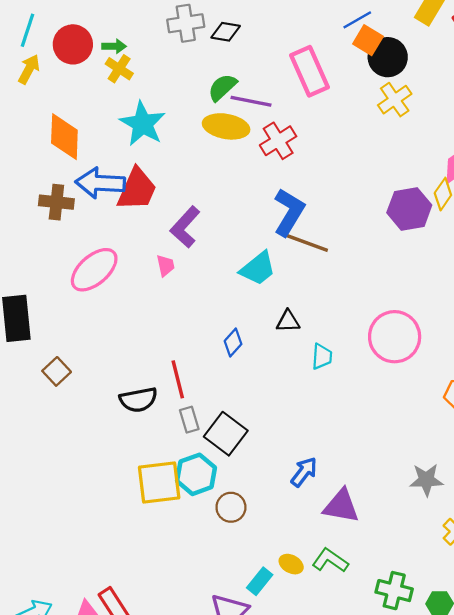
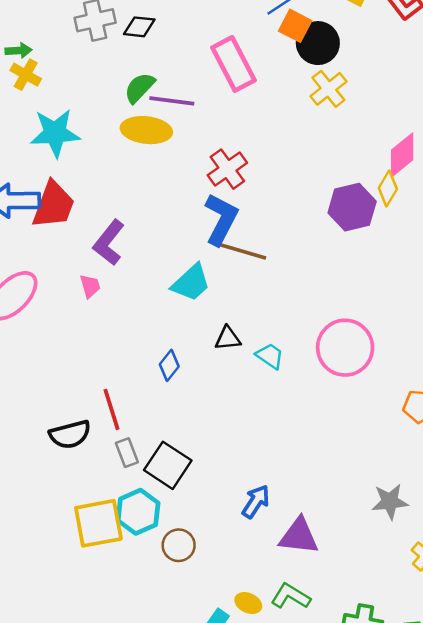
cyan star: (143, 124) -> (55, 133), turned -30
red cross: (278, 141) -> (227, 169), moved
cyan trapezoid: (322, 356) -> (270, 356), moved, turned -56

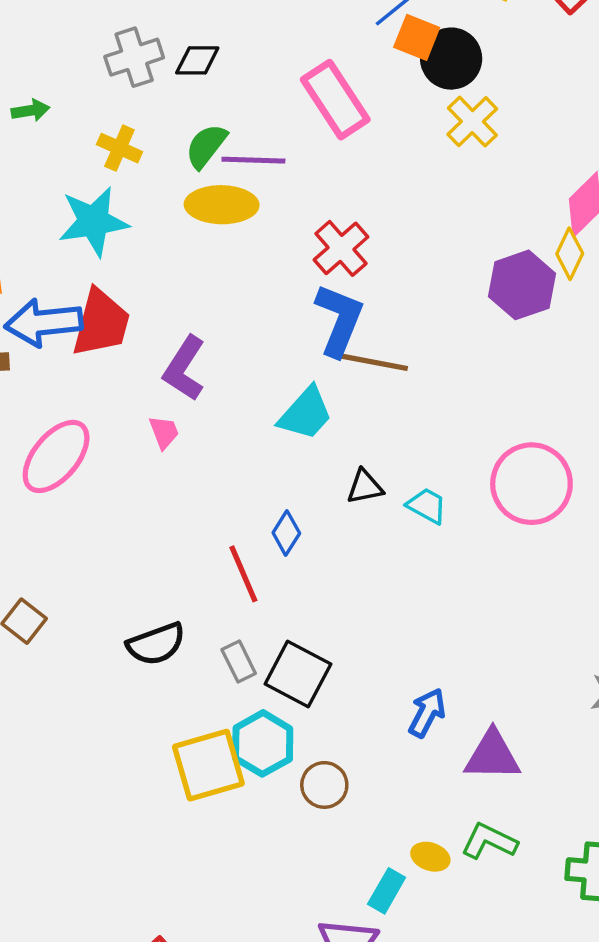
yellow cross: (26, 75) -> (119, 148), moved
red line: (112, 409) -> (243, 574), moved

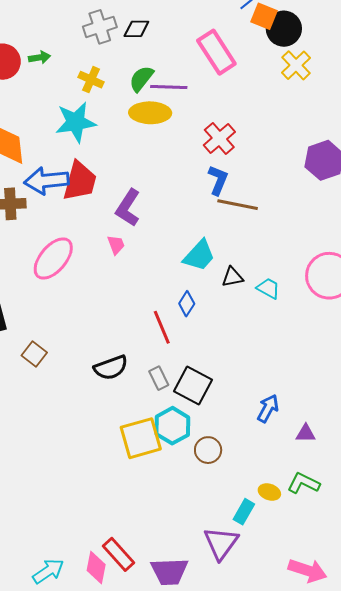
blue L-shape: (339, 320) -> (218, 180), size x0.7
cyan trapezoid: (306, 414) -> (199, 255), moved
purple triangle: (492, 756) -> (306, 433), size x0.6

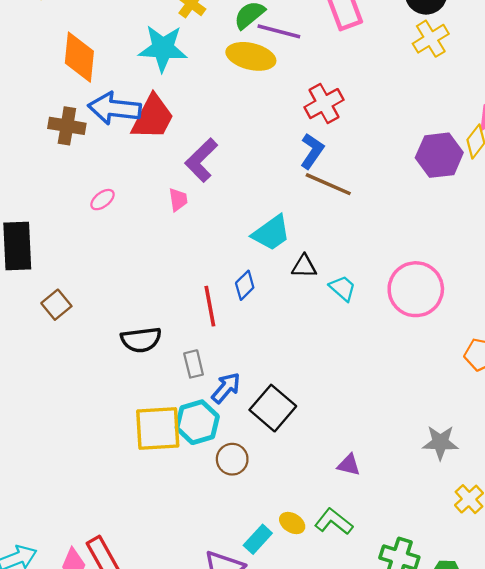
pink ellipse: (53, 258) -> (102, 200), size x0.5
black square: (193, 385) -> (273, 408), moved
blue arrow: (268, 408) -> (226, 388), moved

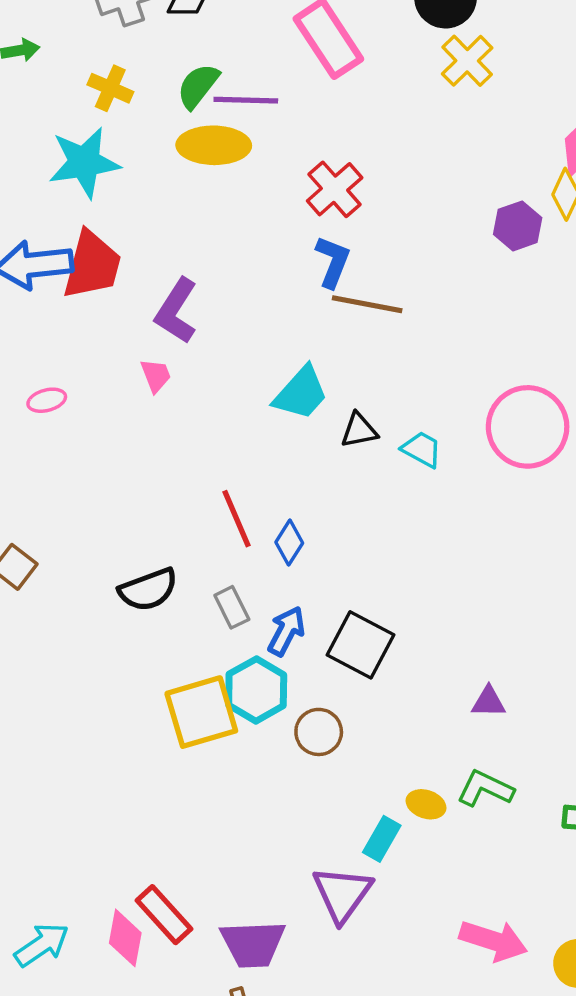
purple hexagon: (439, 155) -> (518, 226), size x0.7
pink ellipse: (102, 200) -> (47, 400), turned 35
blue diamond: (245, 285) -> (289, 543), moved

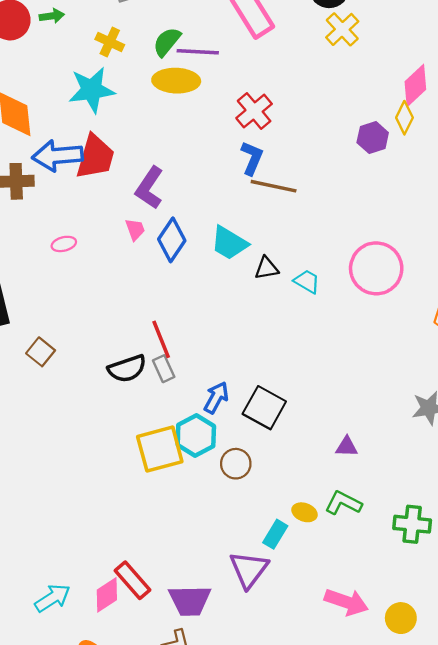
cyan trapezoid: (301, 393) -> (229, 243), turned 78
red line: (236, 519) -> (161, 339), moved
blue diamond: (289, 543) -> (172, 240), moved, size x1.5
gray rectangle: (232, 607) -> (164, 369), moved
pink diamond: (125, 938) -> (107, 595), turned 45

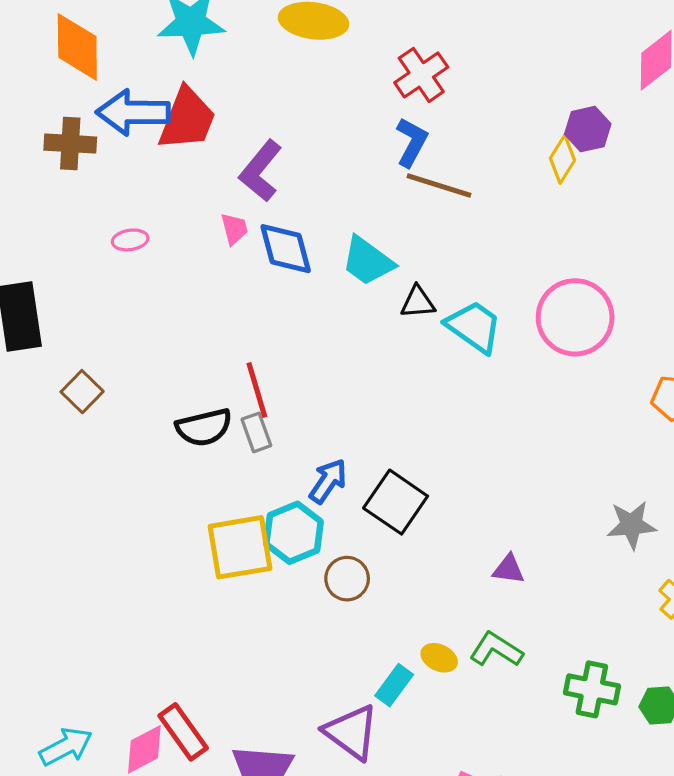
yellow diamond: (404, 118) -> (562, 159), moved
blue diamond: (172, 240) -> (286, 249), turned -54
cyan trapezoid: (307, 281) -> (474, 327), size x1.5
purple triangle: (249, 569) -> (351, 732), turned -36

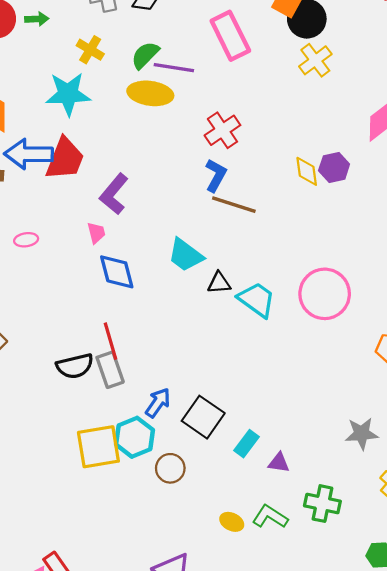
yellow diamond: (562, 159) -> (307, 171), moved, turned -40
blue diamond: (286, 249) -> (117, 272), moved
gray rectangle: (256, 432) -> (110, 370), size x1.4
cyan rectangle: (394, 685) -> (247, 444), moved
green cross: (592, 689) -> (322, 504), moved

